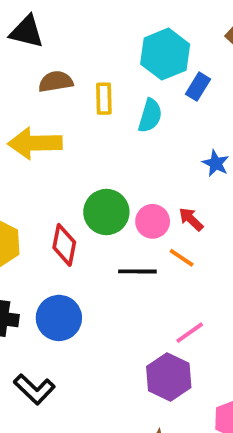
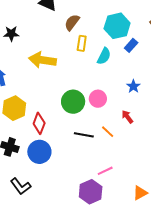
brown semicircle: (56, 82) -> (72, 22), moved, turned -54
red arrow: (191, 219) -> (127, 117), moved
pink circle: (153, 221) -> (98, 99), moved
red diamond: (64, 245) -> (39, 123), moved

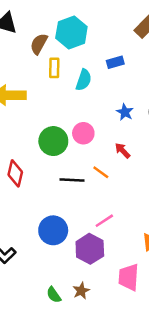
cyan hexagon: (117, 26) -> (71, 32), moved
blue rectangle: (131, 45) -> (115, 62), turned 40
blue circle: (39, 152) -> (53, 230), moved

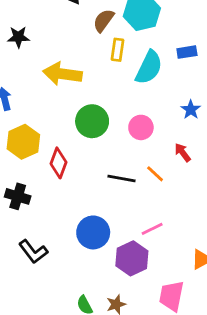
cyan semicircle: (84, 80) -> (149, 67), size x1.4
green circle: (53, 141) -> (92, 121), moved

